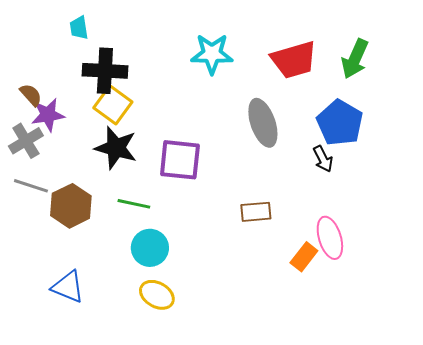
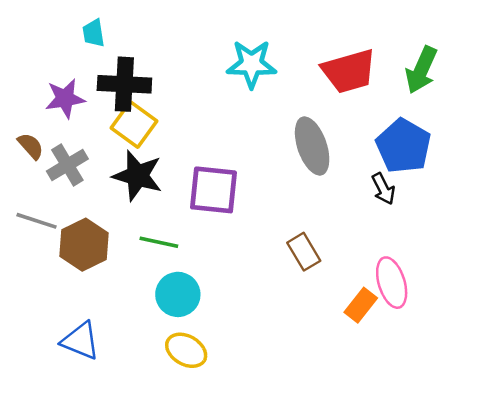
brown semicircle: (31, 95) -> (31, 146), moved
purple star: (48, 115) -> (65, 98), moved
gray cross: (26, 141) -> (67, 165), moved
brown rectangle: (256, 212) -> (304, 252), turned 64

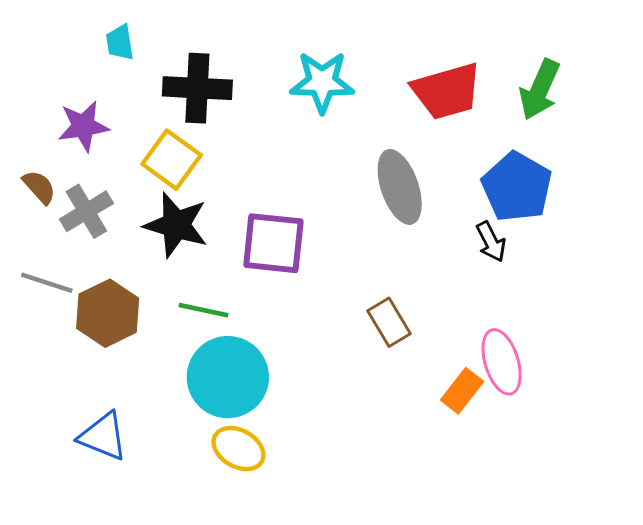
black cross: (124, 84) -> (197, 88), moved
cyan circle: (178, 294) -> (228, 377), size x1.4

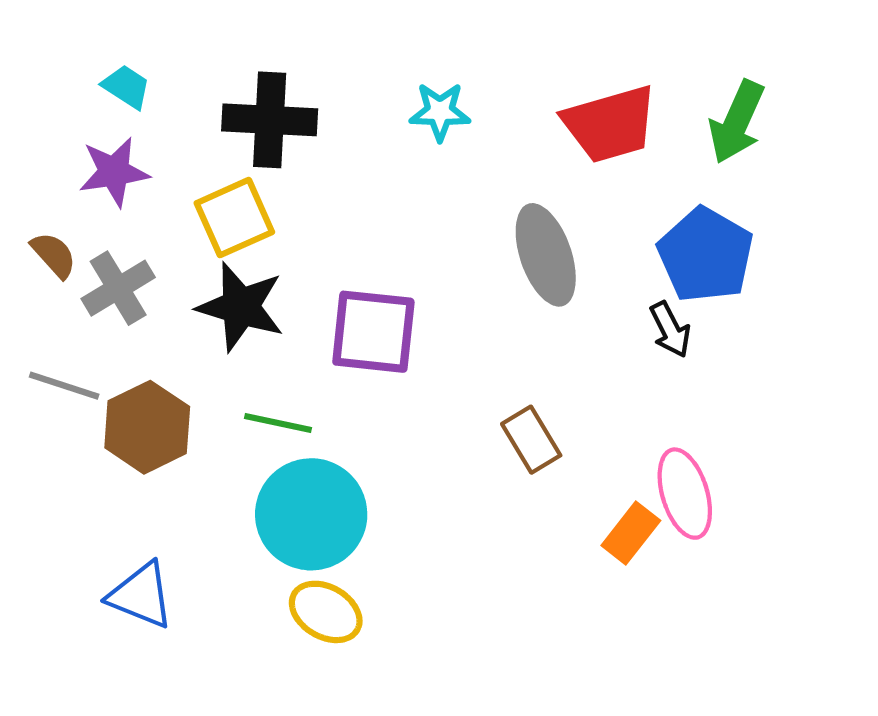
cyan trapezoid: (120, 42) -> (126, 87), moved, turned 132
cyan star: (322, 82) -> (440, 112), size x0.7
yellow square: (172, 160) -> (234, 218), turned 30

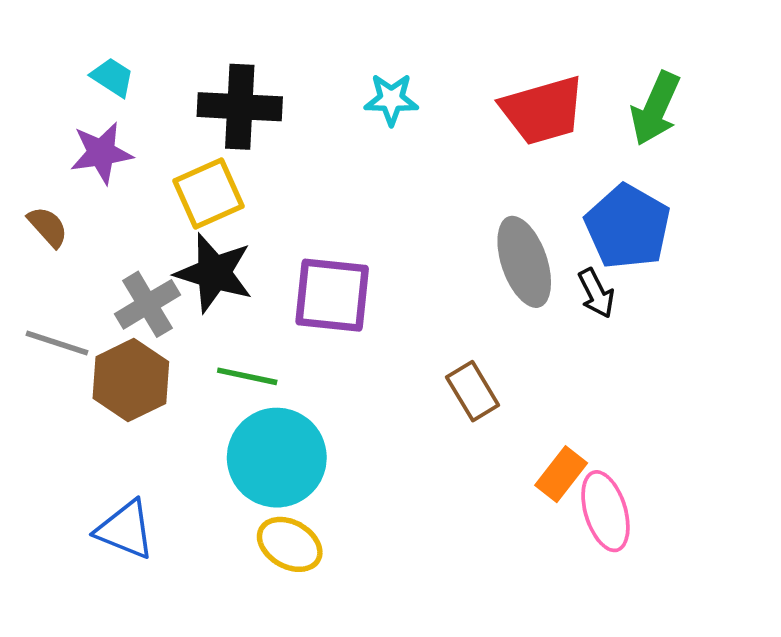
gray ellipse: (546, 255) -> (524, 262), moved
gray cross: (118, 288) -> (147, 304), moved
pink ellipse: (685, 494) -> (605, 511), moved

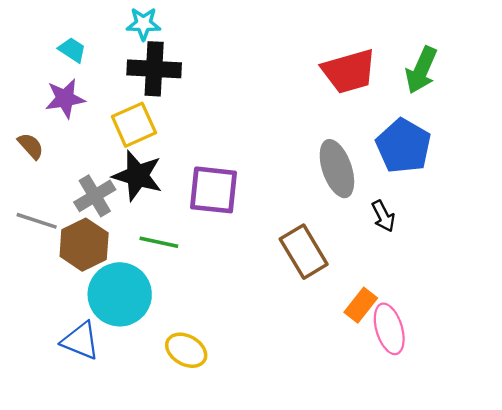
cyan star: (391, 99) -> (143, 24), moved
black arrow: (596, 293) -> (383, 216), moved
brown rectangle: (473, 391) -> (304, 252), size x1.4
cyan circle: (277, 458) -> (120, 294), moved

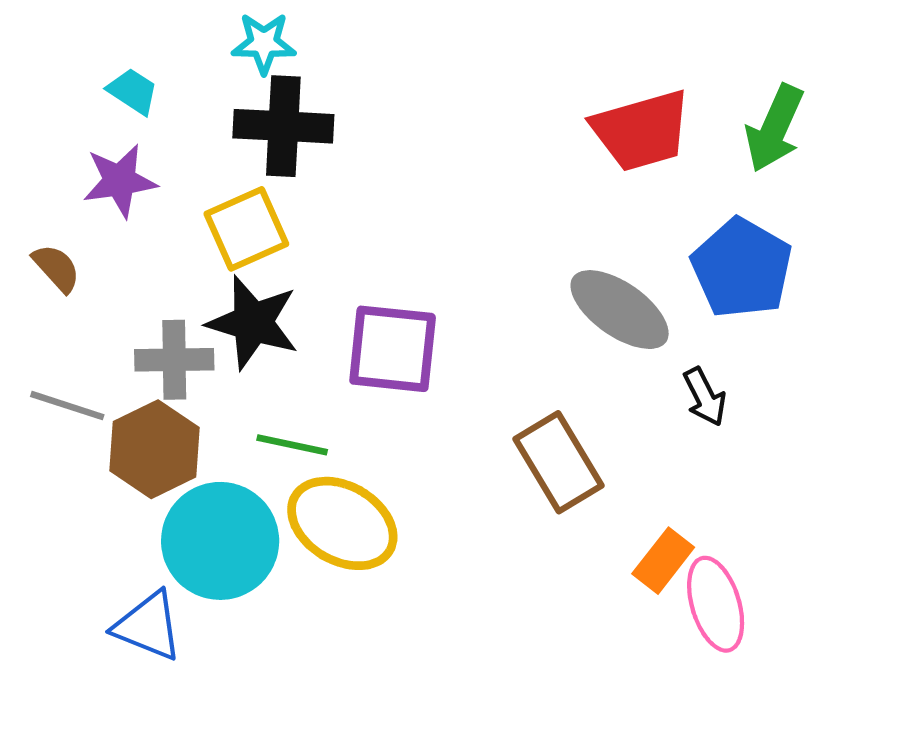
gray ellipse: (337, 169) -> (620, 310), turned -36
gray cross: (95, 196) -> (174, 360), turned 30
yellow ellipse: (186, 350) -> (342, 523), moved, size x1.4

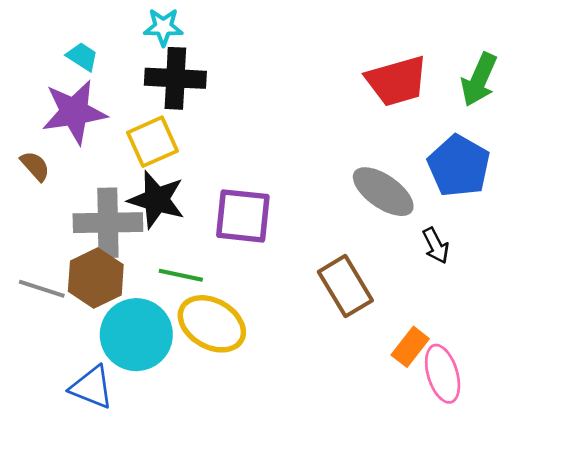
purple star: (120, 181) -> (74, 112), size x1.4
gray cross: (174, 360) -> (108, 223), size x1.4
gray line: (67, 406) -> (42, 289), moved

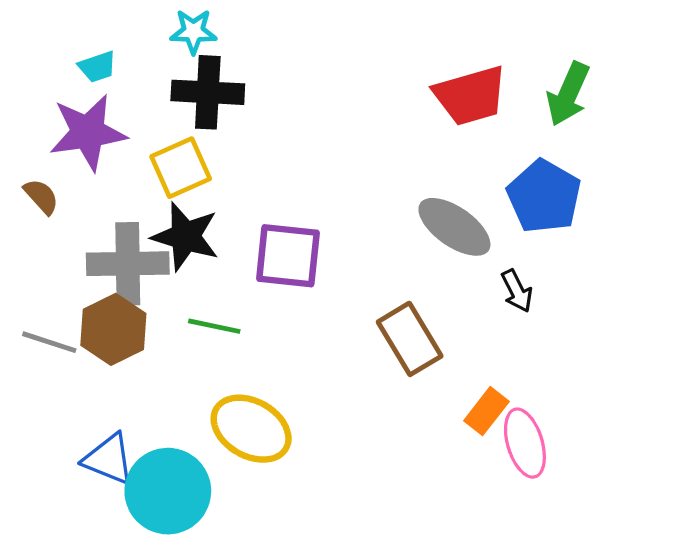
cyan trapezoid: (82, 57) -> (97, 67), turned 128
yellow ellipse: (212, 324) -> (251, 429), moved
cyan circle: (136, 335) -> (168, 491), moved

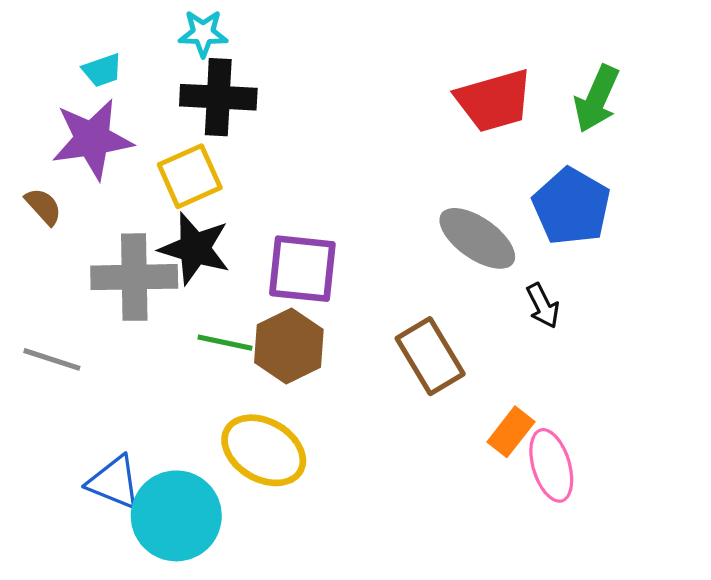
brown hexagon: (113, 329) -> (289, 346), moved

